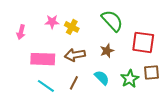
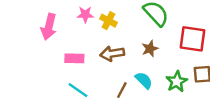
pink arrow: (21, 32) -> (49, 27), size x1.5
pink rectangle: (43, 59) -> (74, 58), size x0.7
brown line: (74, 83) -> (122, 90), moved

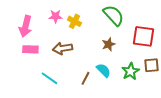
brown arrow: (112, 54) -> (62, 48), moved
pink rectangle: (74, 58) -> (30, 49), moved

